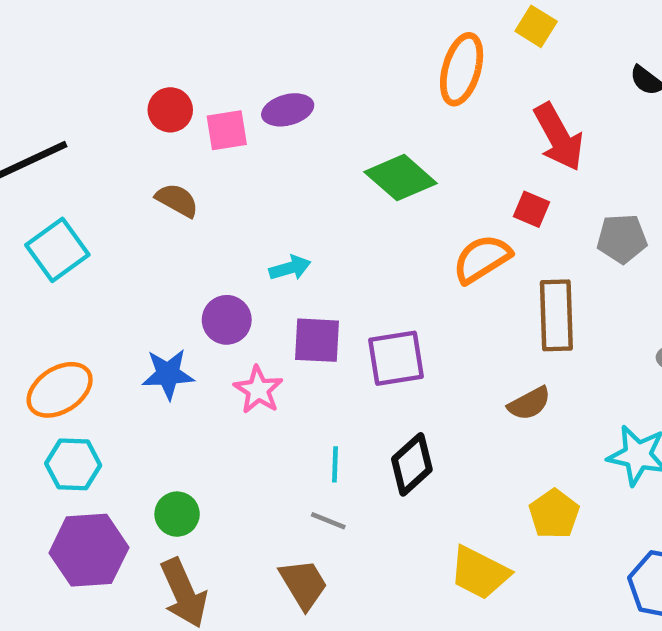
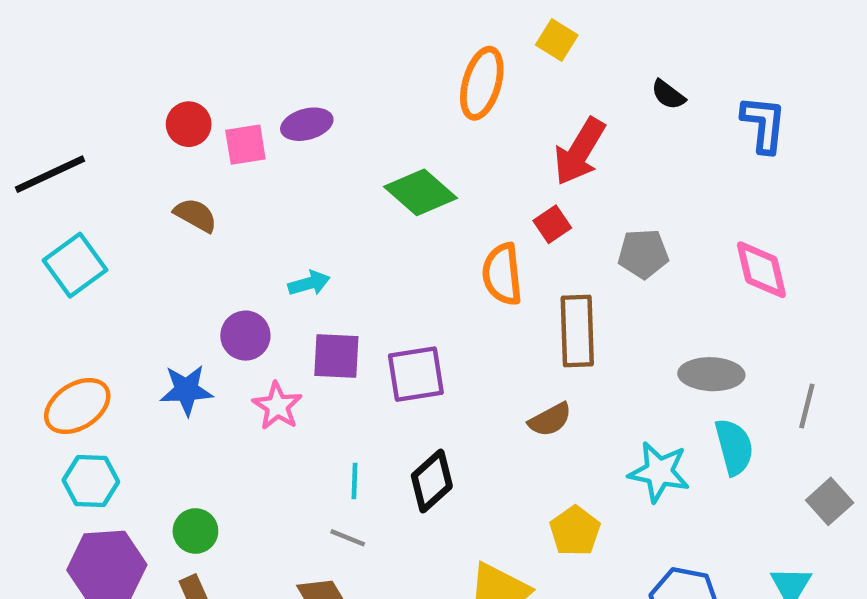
red arrow: (559, 137) -> (580, 151), turned 60
red square: (532, 209) -> (552, 224), turned 33
orange semicircle: (482, 259) -> (502, 274), turned -64

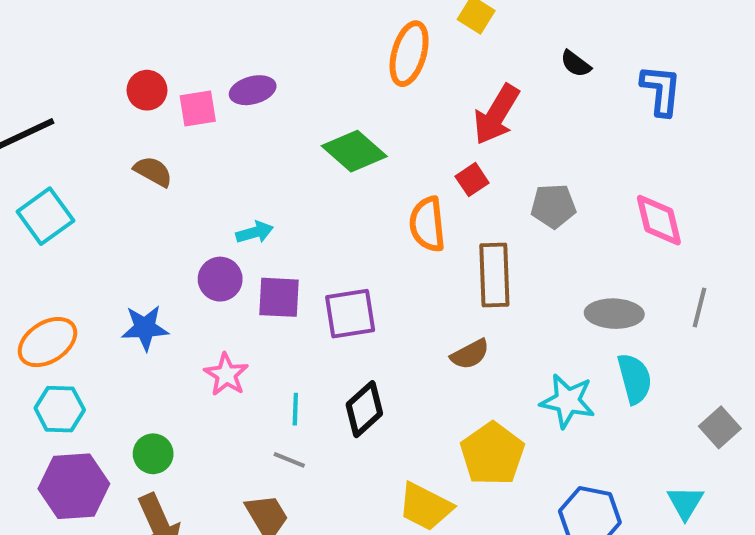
purple circle: (245, 336) -> (220, 279), moved
pink star: (277, 406) -> (226, 375), moved
gray line: (807, 406) -> (700, 308), moved
yellow pentagon: (575, 531) -> (492, 454), size x1.4

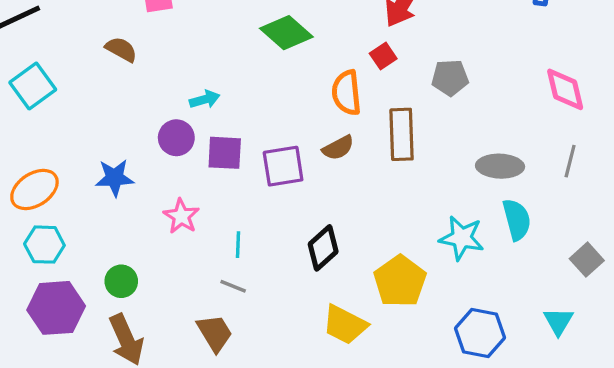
pink diamond: (659, 220) -> (565, 89), moved
brown semicircle: (470, 354) -> (338, 148), moved
black diamond: (364, 409) -> (323, 248), moved

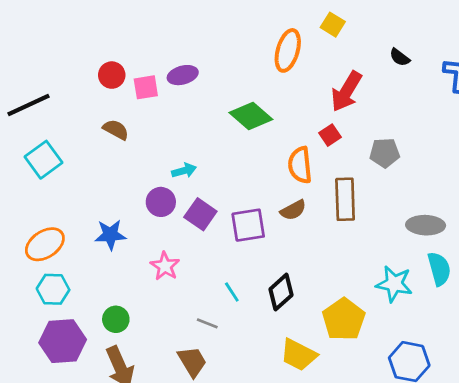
purple square: (225, 153) -> (200, 214), turned 32
cyan line: (238, 245) -> (232, 292), moved, turned -35

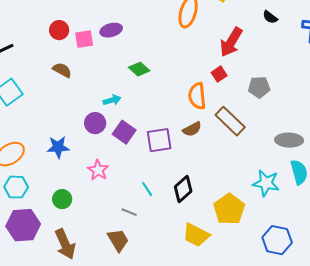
green diamond: (251, 116) -> (139, 69), moved, size x0.7
brown rectangle: (345, 199) -> (230, 121), turned -44
green circle: (116, 319) -> (62, 199), moved

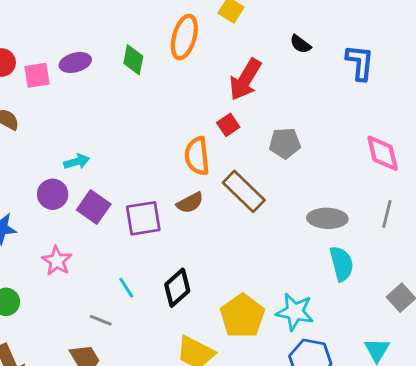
green diamond: (139, 69) -> (133, 60), moved, turned 60
cyan star: (266, 183) -> (295, 312), moved

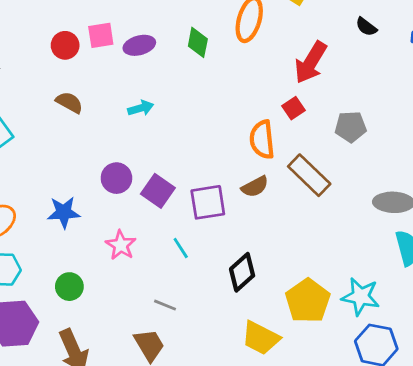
pink square: (37, 75) -> (101, 35), moved
cyan arrow: (77, 162) -> (141, 108), moved
cyan line: (126, 288) -> (181, 248), moved

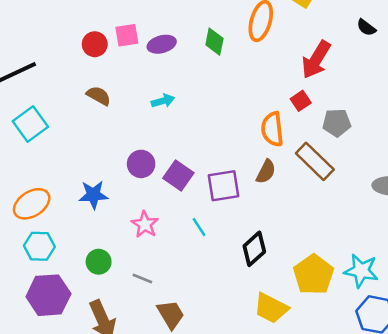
gray pentagon: (351, 127) -> (337, 123), moved
brown semicircle: (255, 187) -> (266, 172), turned -35
gray line: (165, 305) -> (142, 278), moved

